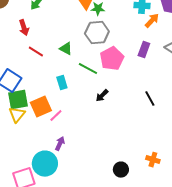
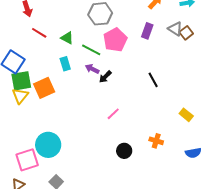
green triangle: (66, 49) -> (67, 38), moved
pink line: (56, 116) -> (113, 114), moved
purple arrow: (60, 144) -> (92, 69), moved, turned -88

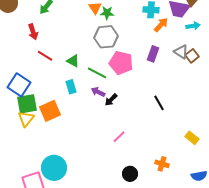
pink pentagon: (115, 40) -> (121, 63), turned -30

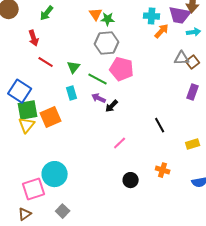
gray triangle: (181, 52) -> (182, 58), turned -35
purple rectangle: (153, 54) -> (193, 92), moved
green triangle: (73, 61) -> (74, 67), turned 40
black line: (159, 103) -> (160, 125), moved
yellow rectangle: (192, 138) -> (193, 144), turned -56

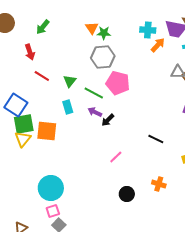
orange square: (51, 117) -> (47, 131), turned 30
black line: (160, 125) -> (156, 139), turned -35
pink square: (34, 189) -> (53, 211), moved, size x0.6

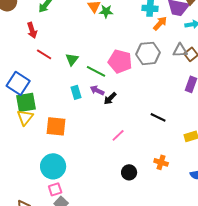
gray hexagon: (103, 57) -> (148, 53), moved
cyan rectangle: (68, 107) -> (76, 92), moved
orange square: (47, 131) -> (56, 126), moved

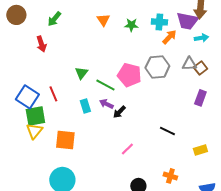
green star: (106, 11) -> (131, 25), moved
red line: (44, 54) -> (53, 94), moved, turned 35

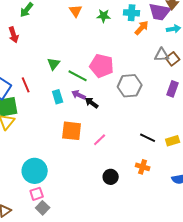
gray hexagon: (157, 67) -> (130, 86), moved
black arrow: (119, 112) -> (92, 103), turned 80
black line: (167, 131) -> (148, 138), moved
orange square: (65, 140) -> (72, 131), moved

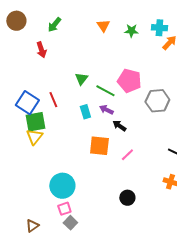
black arrow: (92, 103) -> (119, 126), moved
black circle: (111, 177) -> (127, 198), moved

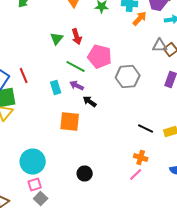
red arrow: (41, 50) -> (77, 36), moved
green triangle: (81, 79) -> (57, 38), moved
pink line: (127, 155) -> (136, 174), moved
black circle: (127, 198) -> (85, 174), moved

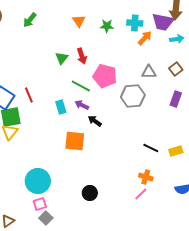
gray triangle: (160, 46) -> (149, 72), moved

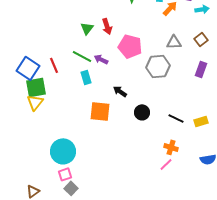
green line: (81, 86) -> (82, 56), moved
purple arrow: (82, 105) -> (101, 59), moved
black circle: (90, 193) -> (142, 112), moved

